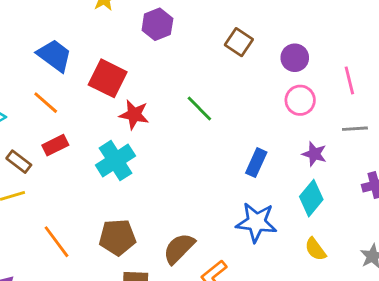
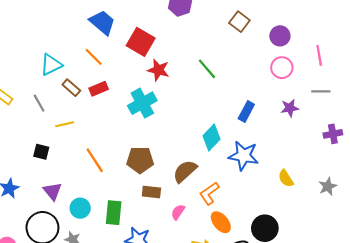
purple star: (314, 154) -> (290, 108), turned -30
brown rectangle: (19, 162) -> (71, 88), moved
cyan diamond: (311, 198) -> (212, 138), moved

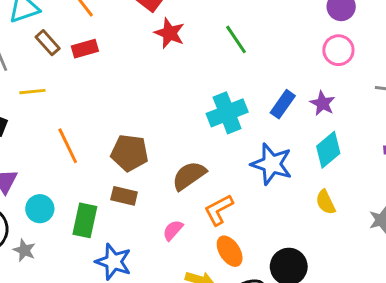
cyan cross: (142, 103) -> (227, 113), moved
purple star: (290, 108) -> (322, 103), moved, turned 30
cyan diamond: (212, 138) -> (328, 150), moved
brown rectangle: (151, 192) -> (124, 196), moved

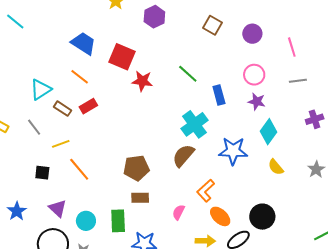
pink circle: (338, 50) -> (254, 75), moved
blue rectangle: (283, 104) -> (219, 95), moved, turned -36
orange line: (68, 146) -> (79, 169), moved
brown semicircle: (189, 176) -> (183, 156), moved

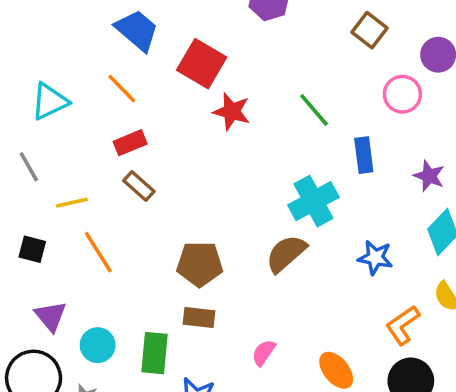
pink circle: (254, 75) -> (402, 94), moved
brown rectangle: (62, 109) -> (139, 186), moved
blue star: (233, 151) -> (375, 258), size x0.7
orange L-shape: (206, 191) -> (403, 325), moved

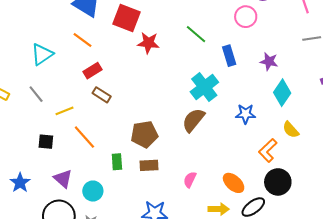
green rectangle: (155, 353) -> (117, 162), moved, size x0.7

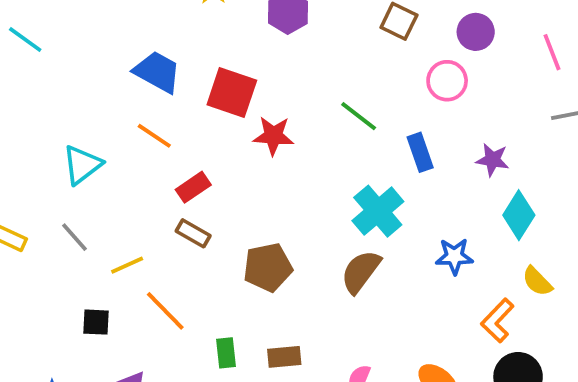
red rectangle: (92, 71) -> (193, 187), moved
brown pentagon: (144, 134) -> (268, 267), moved

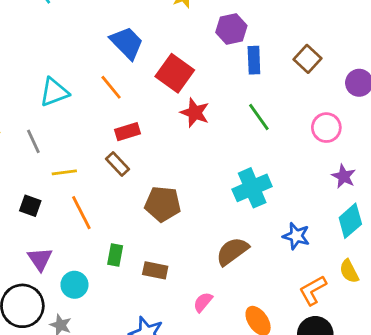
pink circle: (447, 81) -> (326, 128), moved
blue rectangle: (420, 152) -> (254, 60), moved
brown semicircle: (361, 272) -> (232, 251), moved

